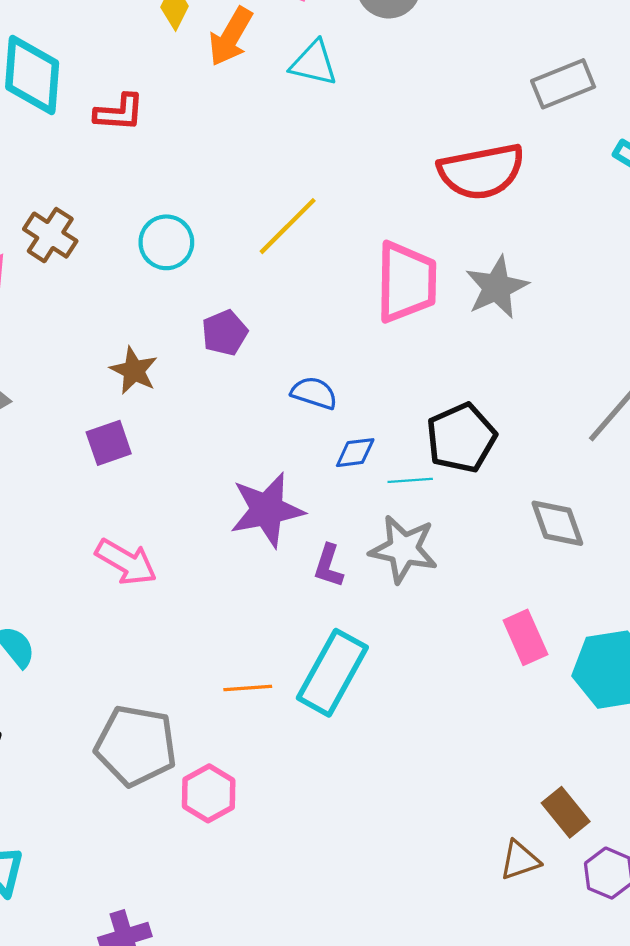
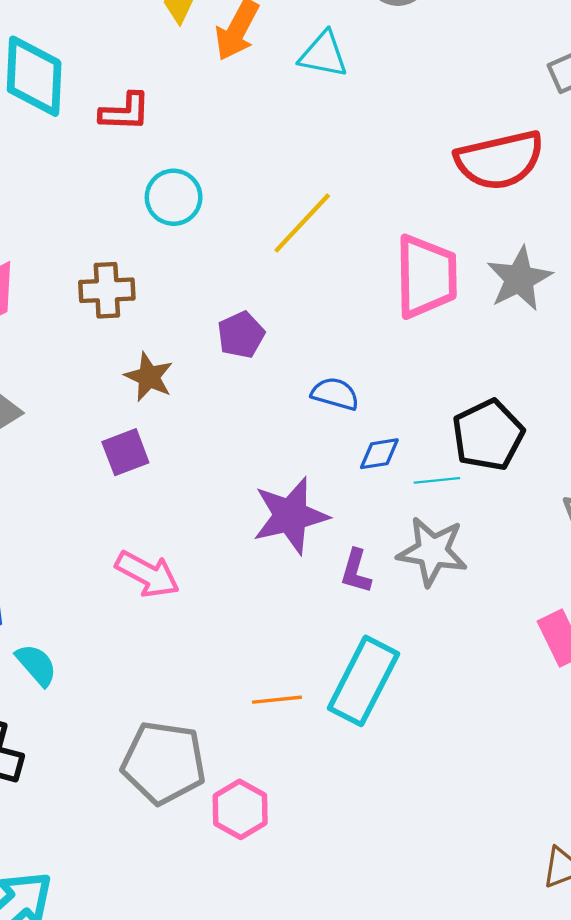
brown cross: (50, 235) -> (107, 290), moved, turned -34
cyan circle: (166, 242) -> (174, 197), moved

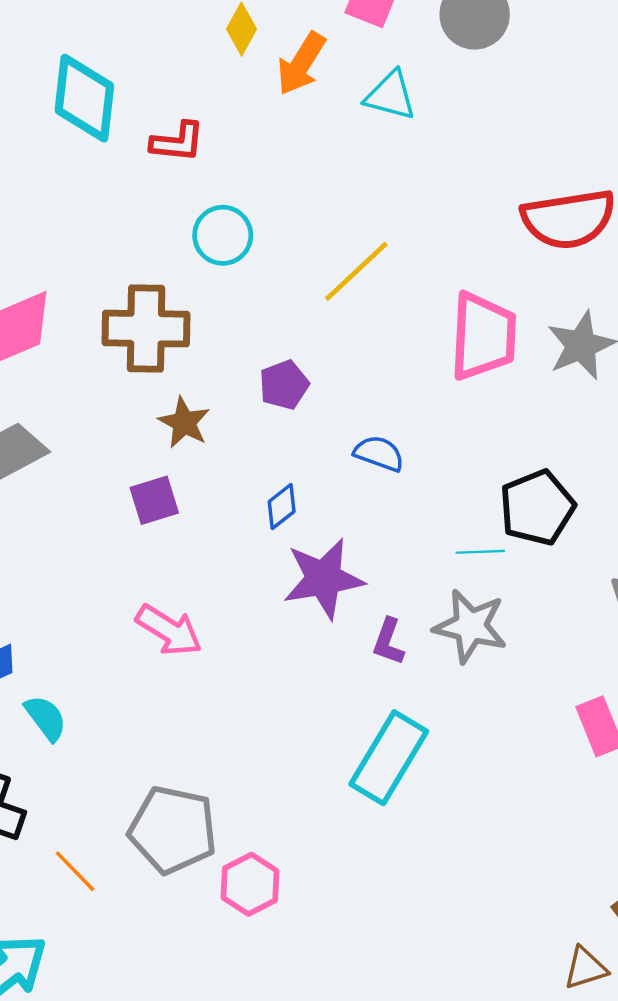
brown cross: (107, 290) -> (146, 329), size x1.5
blue diamond: (379, 454) -> (282, 507), moved, turned -33
orange line: (277, 700) -> (75, 871), moved, turned 48

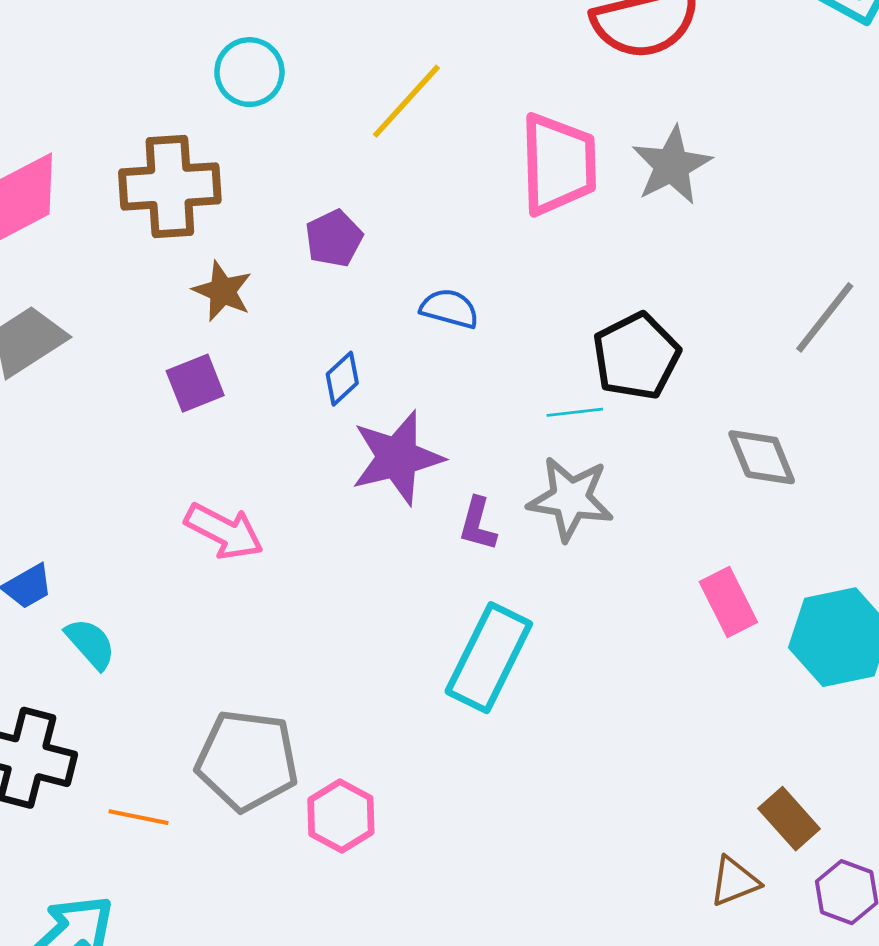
orange line: (75, 871) -> (138, 817), turned -30

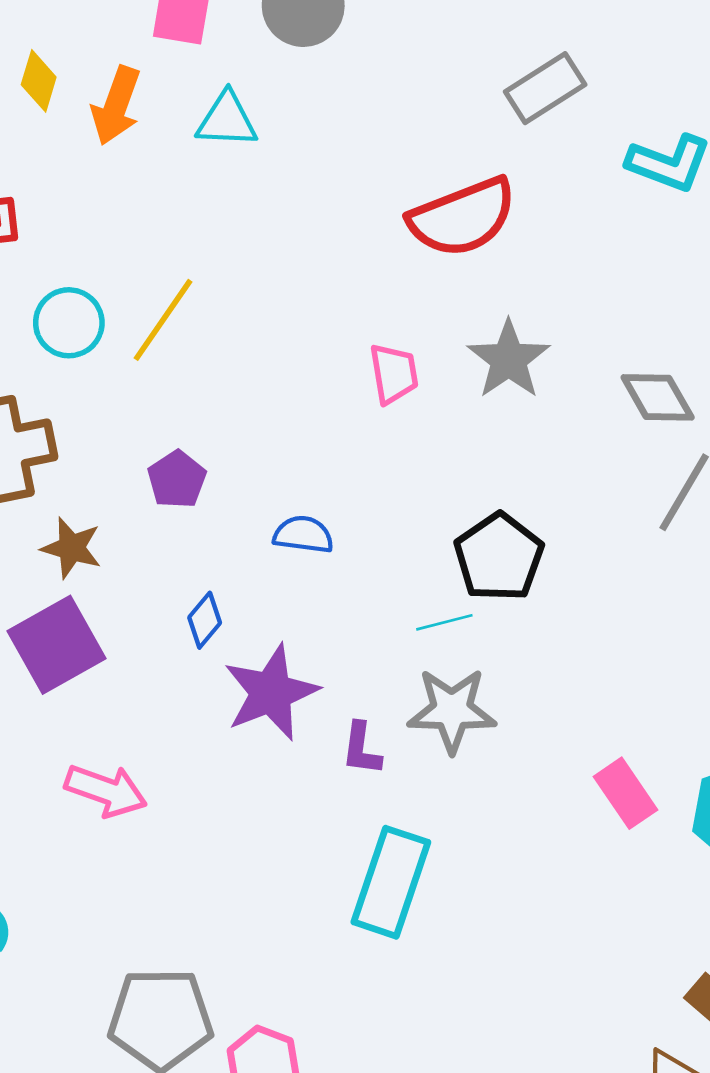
yellow line: (406, 101) -> (163, 320), moved
pink trapezoid: (558, 164) -> (394, 374), size x0.6
purple square: (195, 383) -> (57, 645), size x1.6
gray diamond: (762, 457) -> (658, 397), moved

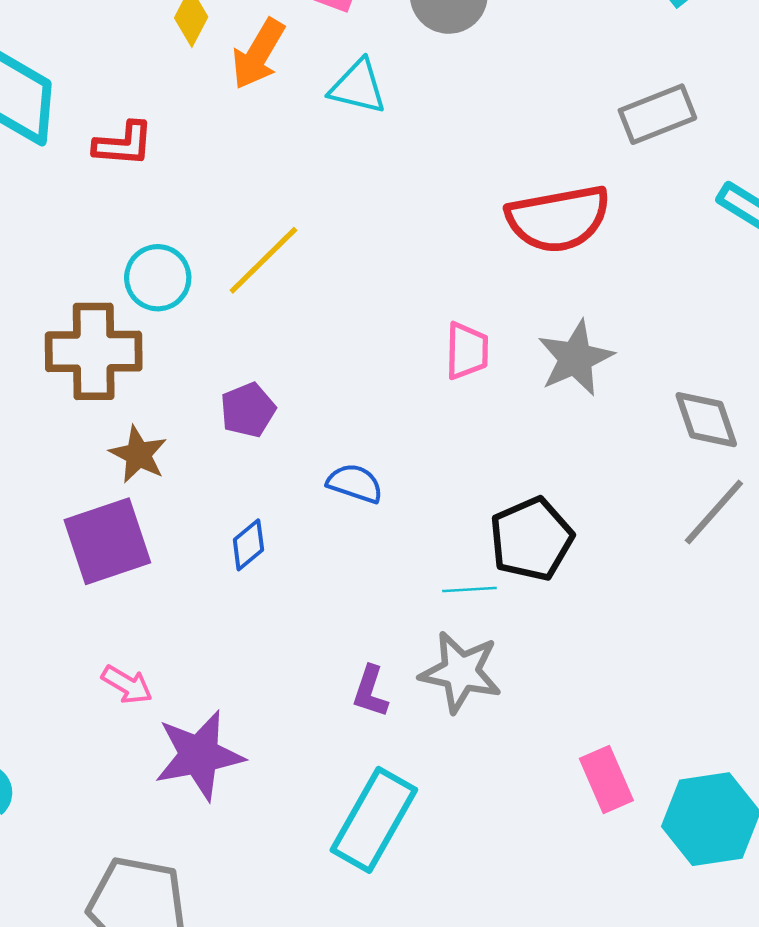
cyan circle: (69, 323) -> (158, 278), moved
purple star: (271, 692) -> (199, 755), moved
pink arrow: (106, 791) -> (127, 685), size x0.7

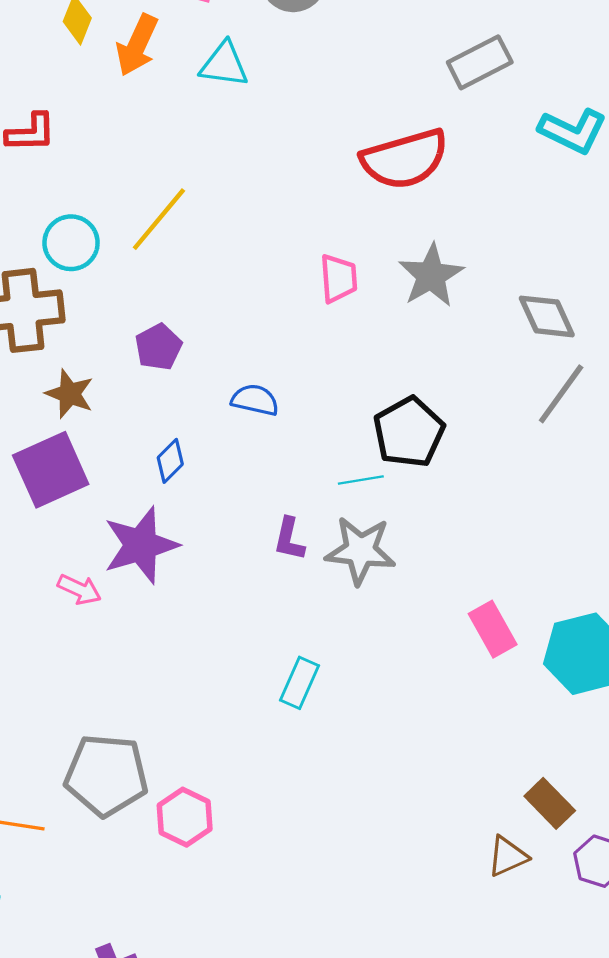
purple L-shape: (370, 691) -> (289, 539), moved
purple star: (199, 755) -> (141, 545), moved
cyan rectangle: (374, 820) -> (299, 683), size x0.6

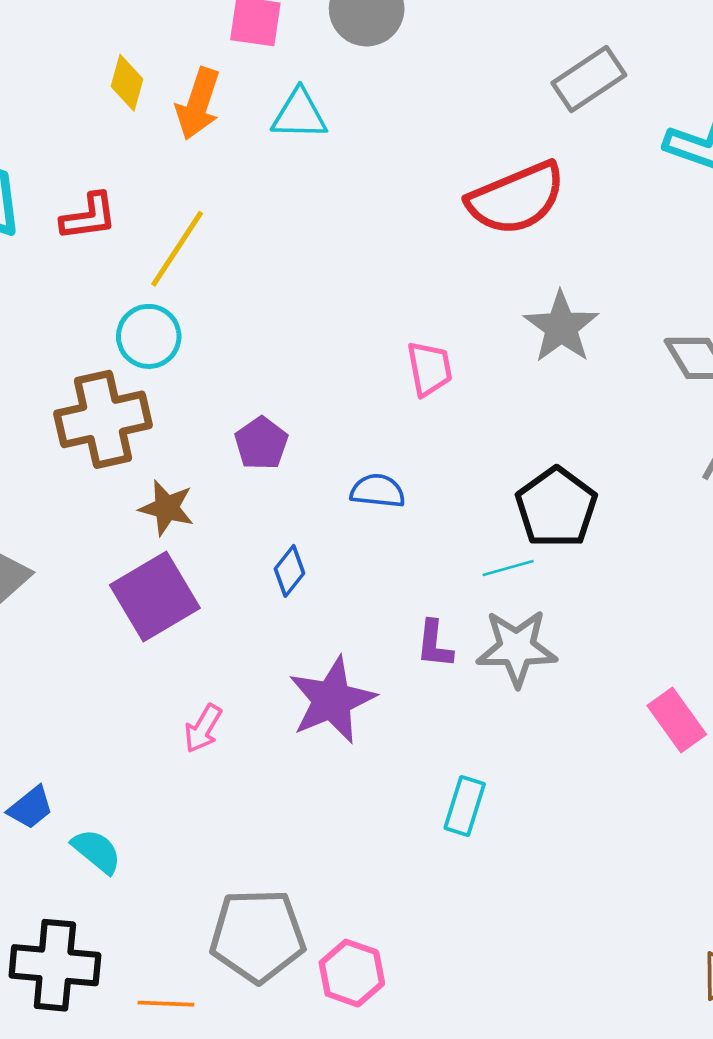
yellow line: (159, 219) -> (177, 249), moved
pink trapezoid: (339, 278) -> (429, 369), moved
purple star: (141, 545) -> (332, 700), moved
pink arrow: (79, 589) -> (203, 728), turned 102

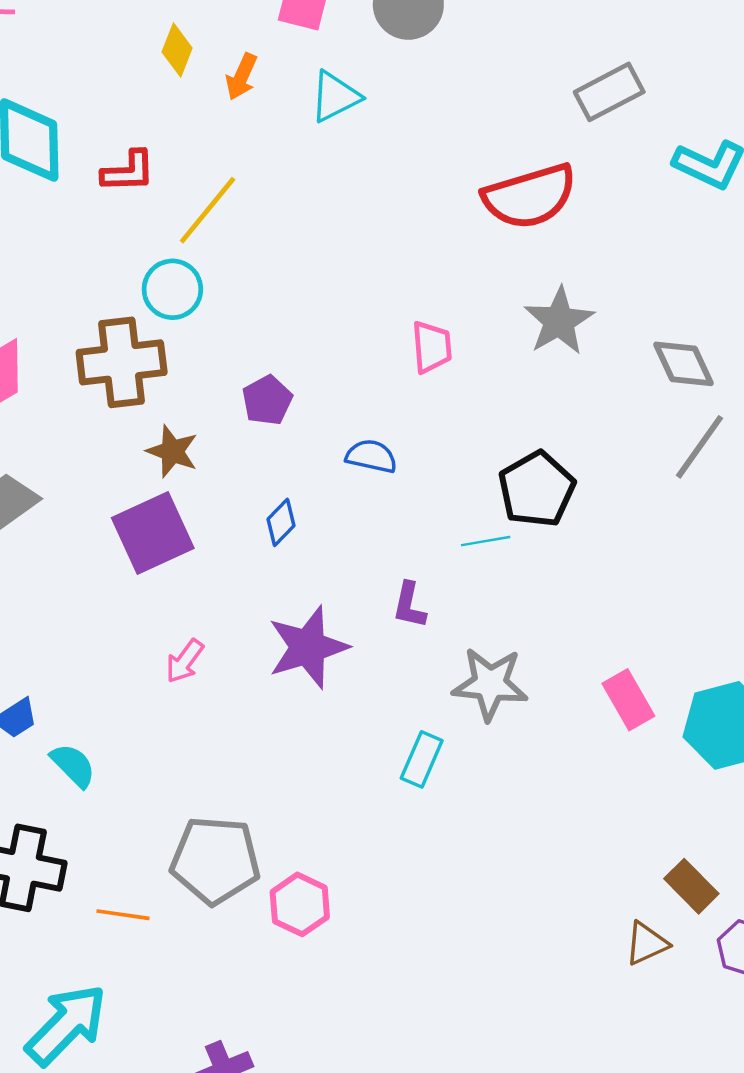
orange arrow: (198, 104) -> (241, 77), size x0.7
cyan triangle: (299, 114) -> (335, 97), turned -34
gray star: (517, 648) -> (490, 684), moved

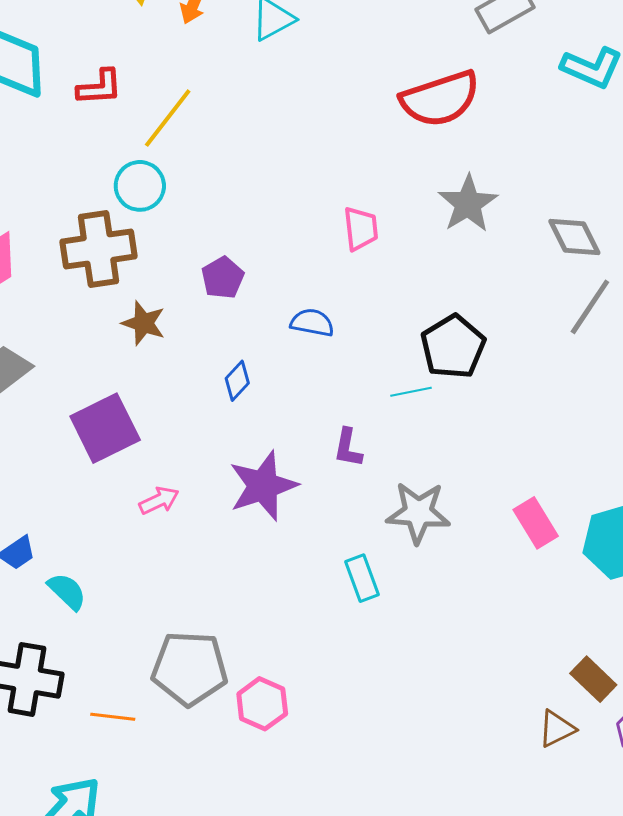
purple square: (153, 533) -> (105, 428), moved
pink arrow: (185, 661) -> (159, 500), turned -150
cyan rectangle: (422, 759) -> (362, 578), turned -42

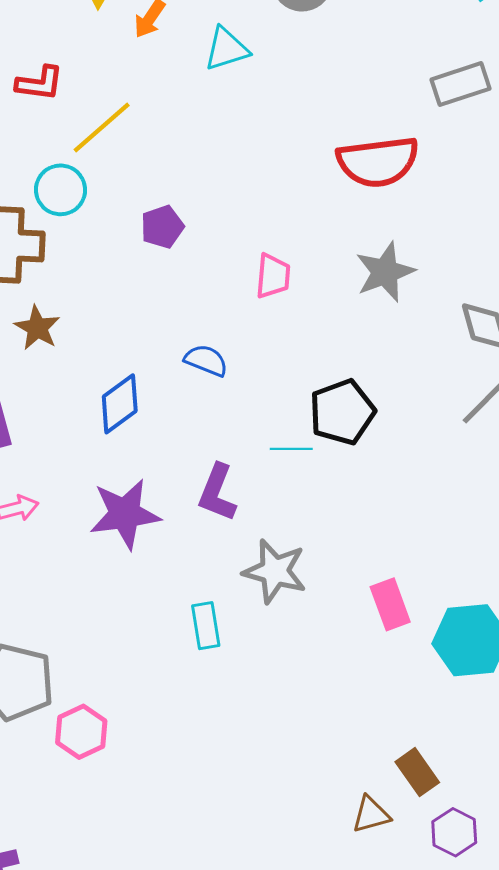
purple pentagon: (223, 278) -> (162, 227), moved
blue diamond: (237, 381) -> (120, 404), size x1.5
purple L-shape: (348, 448) -> (217, 493), size x1.4

